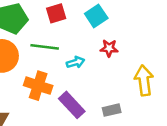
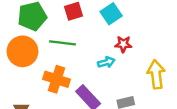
cyan arrow: (76, 62) -> (106, 62), moved

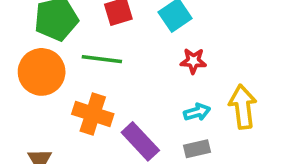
cyan arrow: (106, 62) -> (197, 112), moved

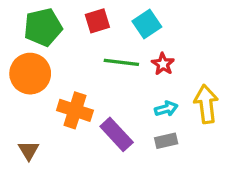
green line: (102, 59) -> (121, 62), moved
red star: (193, 61) -> (163, 64), turned 30

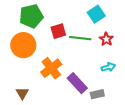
red square: (97, 21) -> (58, 31), moved
orange cross: (75, 110) -> (51, 68), turned 35
gray rectangle: (166, 141) -> (97, 94), moved

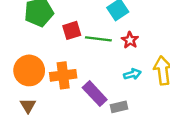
orange circle: (23, 45) -> (29, 70), moved
orange cross: (51, 68) -> (63, 75), turned 30

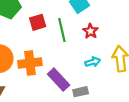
green line: (98, 39) -> (62, 30), turned 70

